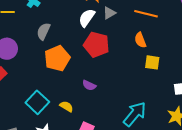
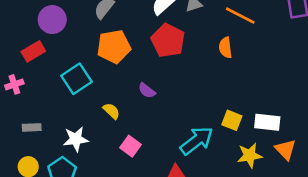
yellow square: (152, 62) -> (232, 120), moved
cyan square: (37, 102) -> (76, 79), moved

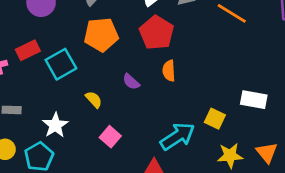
orange semicircle: (225, 48) -> (169, 71), moved
red rectangle: (33, 51) -> (28, 50), moved
white rectangle: (267, 122) -> (254, 100), moved
white star: (76, 139) -> (55, 125), turned -30

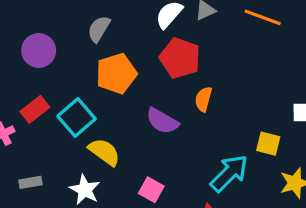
orange semicircle: (169, 71) -> (203, 99), turned 30
purple semicircle: (131, 82) -> (162, 121), size x1.5
yellow semicircle: (94, 100) -> (104, 152), moved, size x1.5

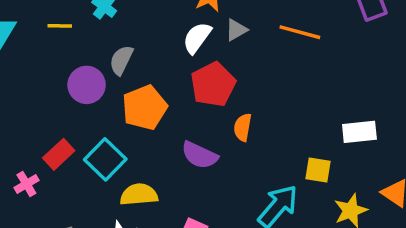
purple circle: (39, 50) -> (87, 85), moved
red pentagon: (180, 58) -> (213, 84), turned 30
yellow semicircle: (104, 152) -> (139, 195), turned -36

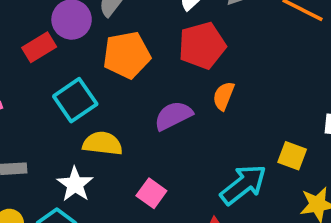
red rectangle: (59, 154) -> (39, 47), moved
purple semicircle: (200, 155) -> (173, 116), turned 117

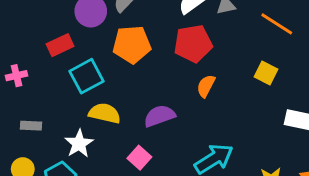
red rectangle: (39, 47) -> (60, 45), moved
purple semicircle: (173, 116) -> (159, 116), moved
yellow square: (292, 156) -> (266, 73), moved

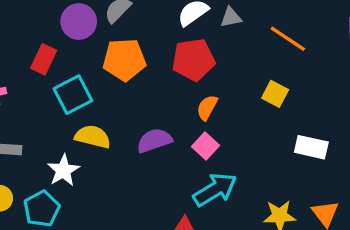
red rectangle: (60, 45) -> (44, 59), turned -40
pink square: (139, 158) -> (206, 146), moved

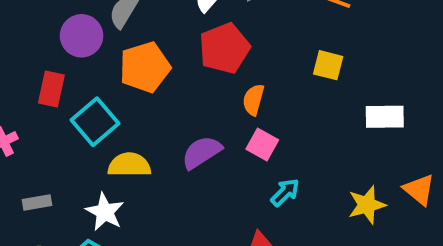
cyan arrow: (215, 190) -> (285, 192), size x0.6

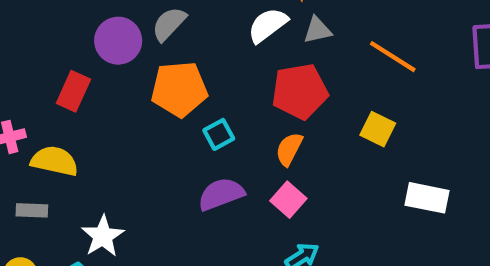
red pentagon: (224, 48) -> (300, 91), moved
cyan square: (95, 122) -> (219, 134), moved, size x0.6
yellow semicircle: (129, 165) -> (54, 161), moved

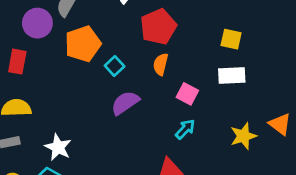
yellow square: (378, 129) -> (231, 39), moved
white rectangle: (427, 198) -> (232, 76), moved
pink square: (288, 200) -> (187, 94), moved

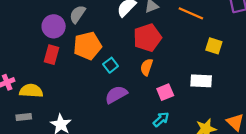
yellow square: (231, 39) -> (214, 46), moved
red rectangle: (17, 62) -> (52, 55), moved
pink square: (187, 94) -> (165, 92), turned 35

